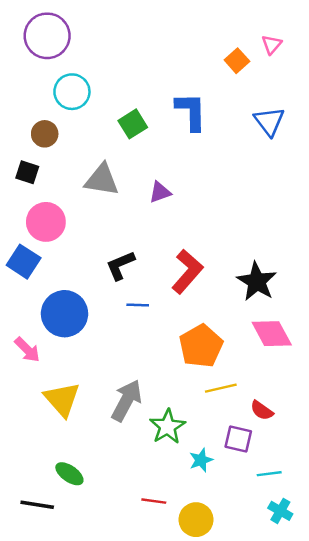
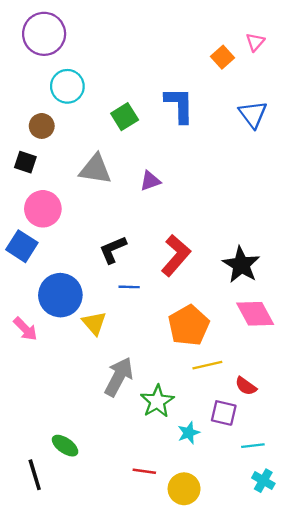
yellow triangle: (62, 399) -> (94, 323), moved, size x0.7
black line: (37, 505) -> (35, 475), turned 64

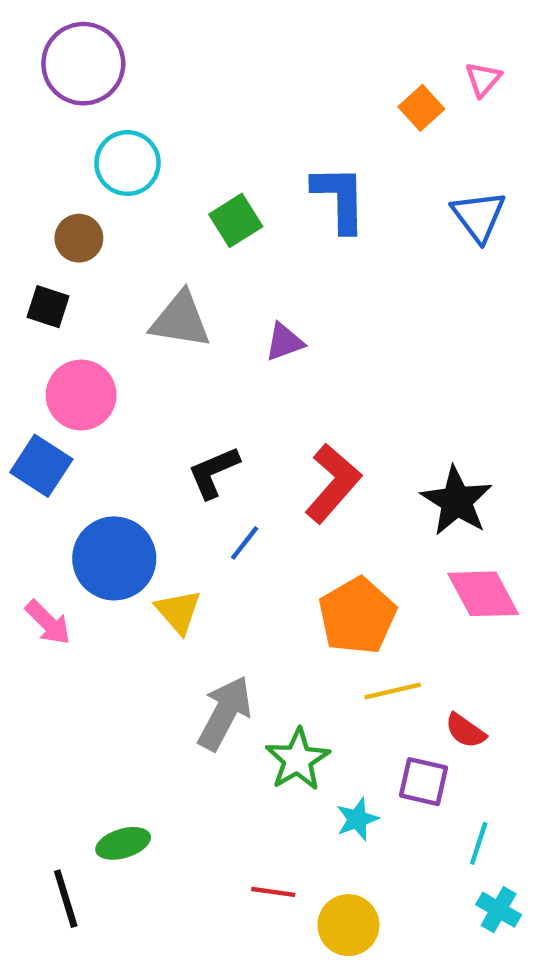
blue line: (129, 287) -> (245, 543), turned -54
green ellipse: (65, 446) -> (123, 843), turned -52
cyan line: (253, 446) -> (479, 843), turned -65

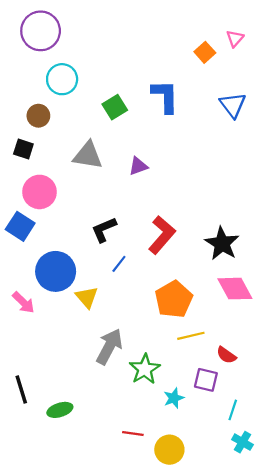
black line: (66, 899) -> (21, 390), moved

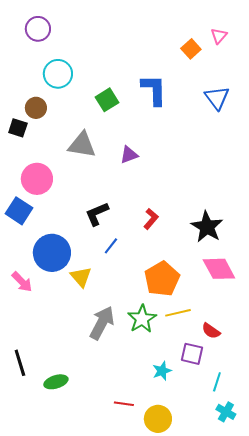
purple circle: (41, 31) -> (38, 29), size x0.7
black square: (23, 149) -> (18, 128), moved
red L-shape: (162, 235) -> (151, 219), size x0.6
green star: (145, 369) -> (142, 319), moved

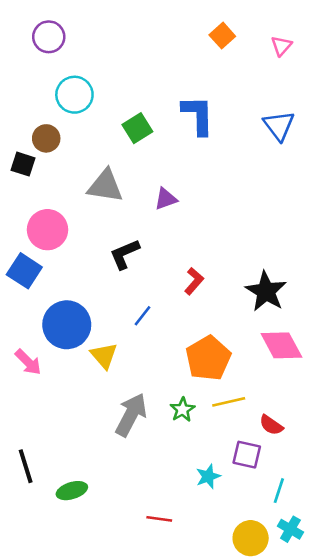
orange square: (191, 49) -> (222, 36), moved
black L-shape: (97, 214) -> (125, 254), moved
green star: (142, 319) -> (182, 410), size x0.7
yellow circle: (158, 419) -> (251, 538), moved

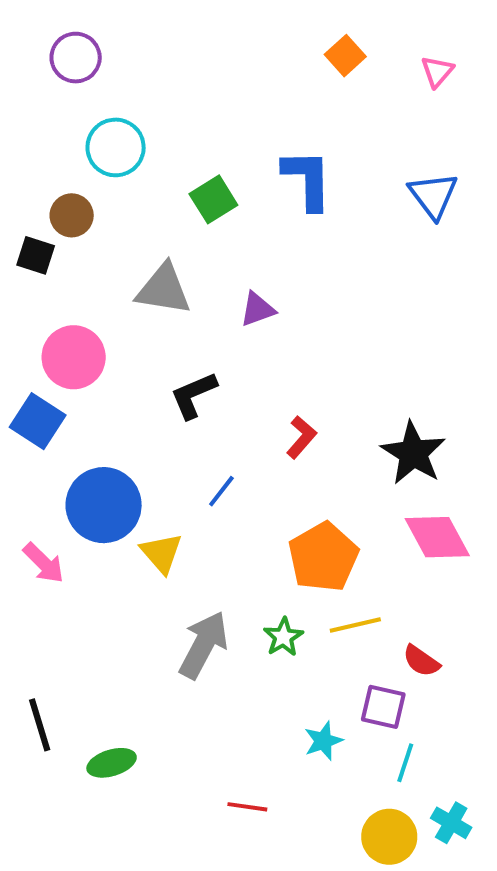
cyan line: (279, 491) -> (405, 763), moved

